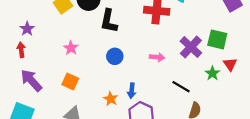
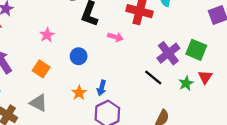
blue circle: (115, 56) -> (79, 56), moved
pink arrow: (157, 57) -> (115, 37), moved
black line: (181, 87) -> (153, 77), moved

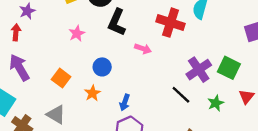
pink star: (47, 35) -> (77, 34), moved
red triangle: (205, 77) -> (246, 97), moved
orange star: (79, 93) -> (92, 93), moved

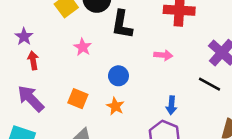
red arrow: (16, 32) -> (33, 60), moved
pink arrow: (143, 49) -> (163, 55), moved
blue arrow: (125, 102) -> (171, 105), moved

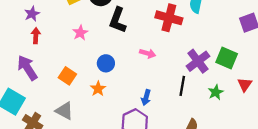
black line: (210, 84) -> (182, 86), turned 60

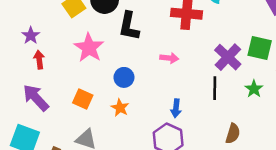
pink star: (80, 33) -> (89, 48), size x1.6

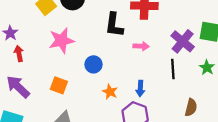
black L-shape: (129, 26) -> (114, 25), moved
pink star: (89, 48) -> (62, 41), turned 30
pink arrow: (169, 58) -> (141, 46), moved
orange star: (120, 108) -> (110, 92), moved

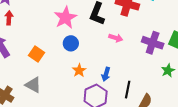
pink star: (62, 41) -> (65, 18), moved, turned -30
purple cross: (183, 41) -> (153, 43), turned -35
black line: (173, 69) -> (128, 90), moved

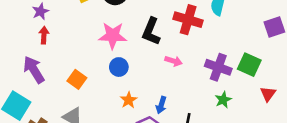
pink star: (65, 18) -> (113, 36), turned 30
green star: (168, 71) -> (223, 100), moved

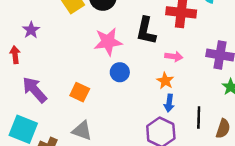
red arrow: (44, 35) -> (15, 55), moved
orange star: (129, 100) -> (165, 81), moved

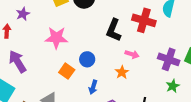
pink star: (108, 42) -> (56, 38), moved
orange square: (80, 92) -> (67, 71), moved
blue arrow: (169, 103) -> (93, 87), moved

